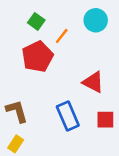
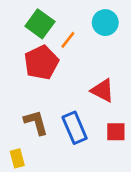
green square: (36, 21) -> (40, 24), size x1.5
brown L-shape: (17, 111) -> (36, 122), moved
yellow rectangle: (16, 144) -> (17, 158), turned -49

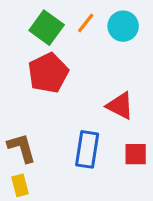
orange line: (68, 40) -> (86, 23), moved
brown L-shape: (36, 122) -> (22, 148), moved
blue rectangle: (75, 128) -> (87, 149), turned 32

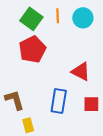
orange line: (86, 23) -> (58, 16), turned -40
yellow rectangle: (20, 185) -> (28, 125), moved

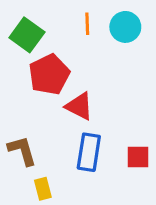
green square: (31, 19) -> (27, 35), moved
red triangle: (81, 72) -> (79, 106), moved

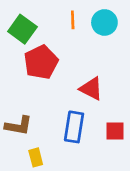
red triangle: (79, 106) -> (91, 89), moved
brown L-shape: (22, 151) -> (18, 126), turned 116

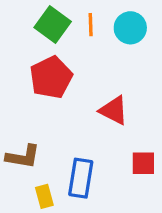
green square: (22, 29) -> (53, 25), moved
blue rectangle: (74, 127) -> (81, 178), moved

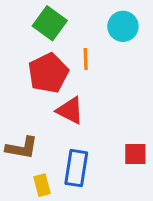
orange line: (91, 25) -> (86, 59), moved
red triangle: (114, 110) -> (70, 110), moved

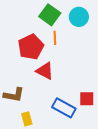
green square: (50, 23) -> (50, 15), moved
blue rectangle: (76, 168) -> (64, 108), moved, turned -70

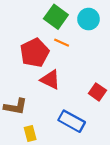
orange line: (55, 38) -> (62, 43), turned -64
red square: (87, 99) -> (97, 92), moved, turned 35

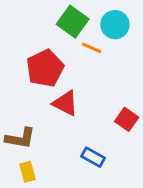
orange line: (62, 43) -> (92, 48), moved
blue rectangle: (72, 121) -> (93, 157), size x0.7
yellow rectangle: (30, 134) -> (28, 172), moved

